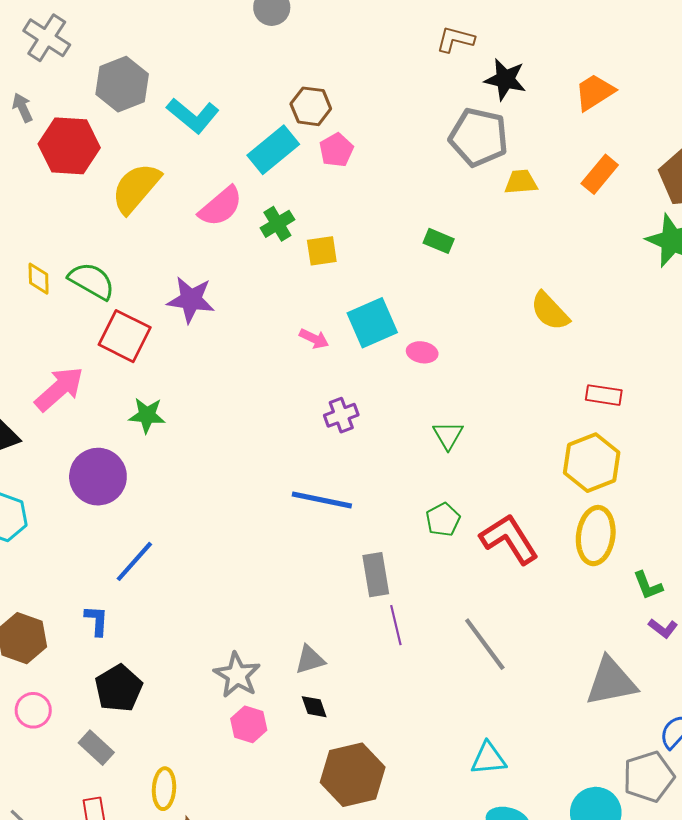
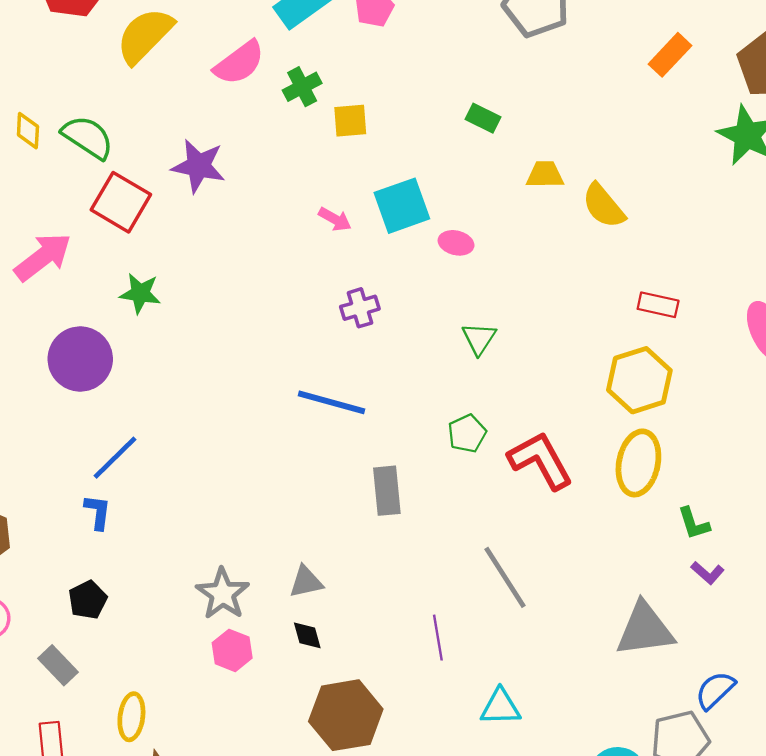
yellow trapezoid: (521, 182) -> (545, 175), moved
blue L-shape: (97, 620) -> (98, 512), moved
purple line: (396, 625) -> (438, 638), moved
black pentagon: (119, 688) -> (88, 600), size x0.7

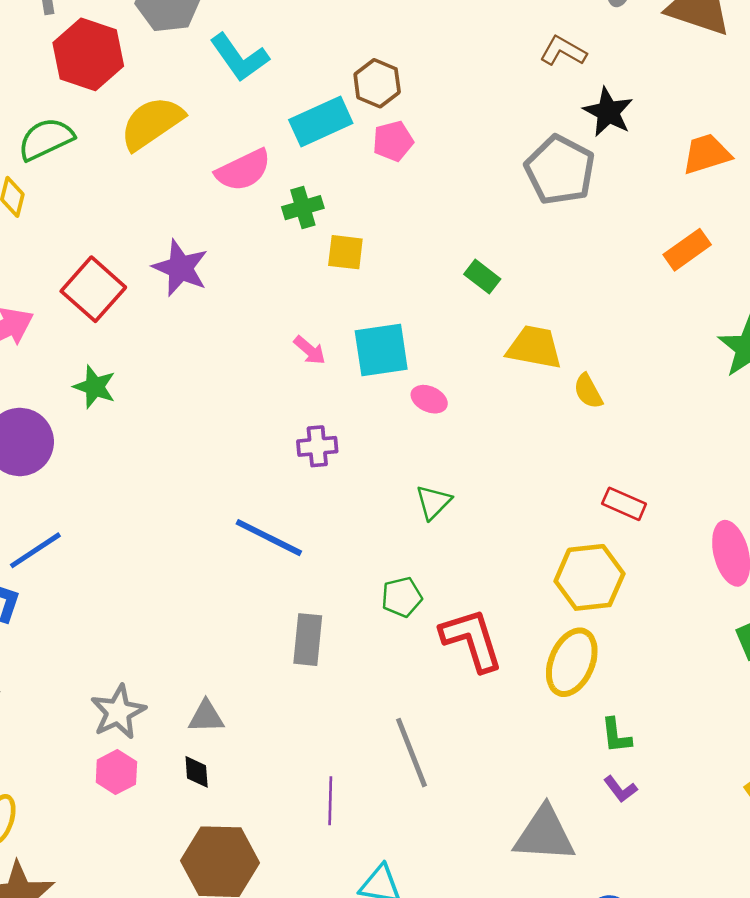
green semicircle: (88, 137) -> (46, 139), moved, turned -70
yellow trapezoid: (545, 175) -> (534, 347), size x1.4
yellow semicircle: (603, 206) -> (588, 391), size x0.7

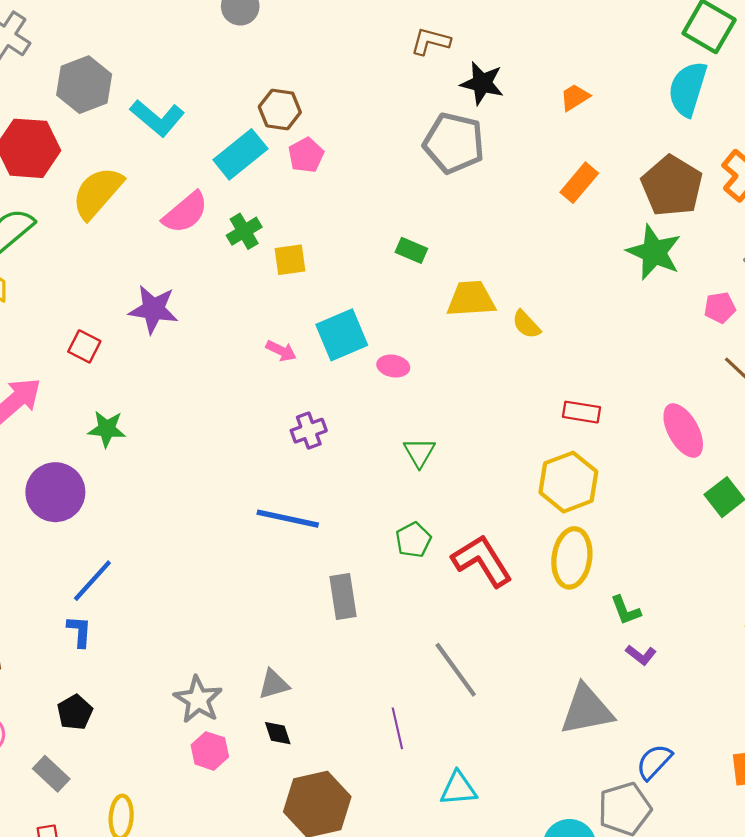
orange trapezoid: (707, 154) -> (575, 97), size x0.7
red square: (93, 289) -> (84, 346), size x0.6

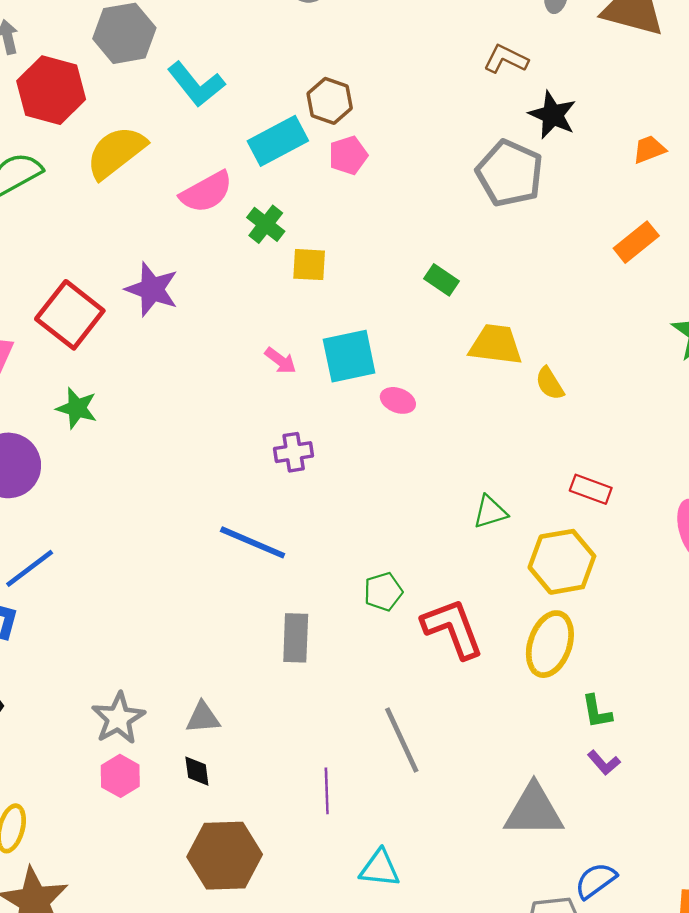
green cross: (244, 231) -> (266, 224), turned -32
red square: (84, 346) -> (70, 315), size x1.8
green triangle: (419, 452) -> (490, 512), moved, turned 32

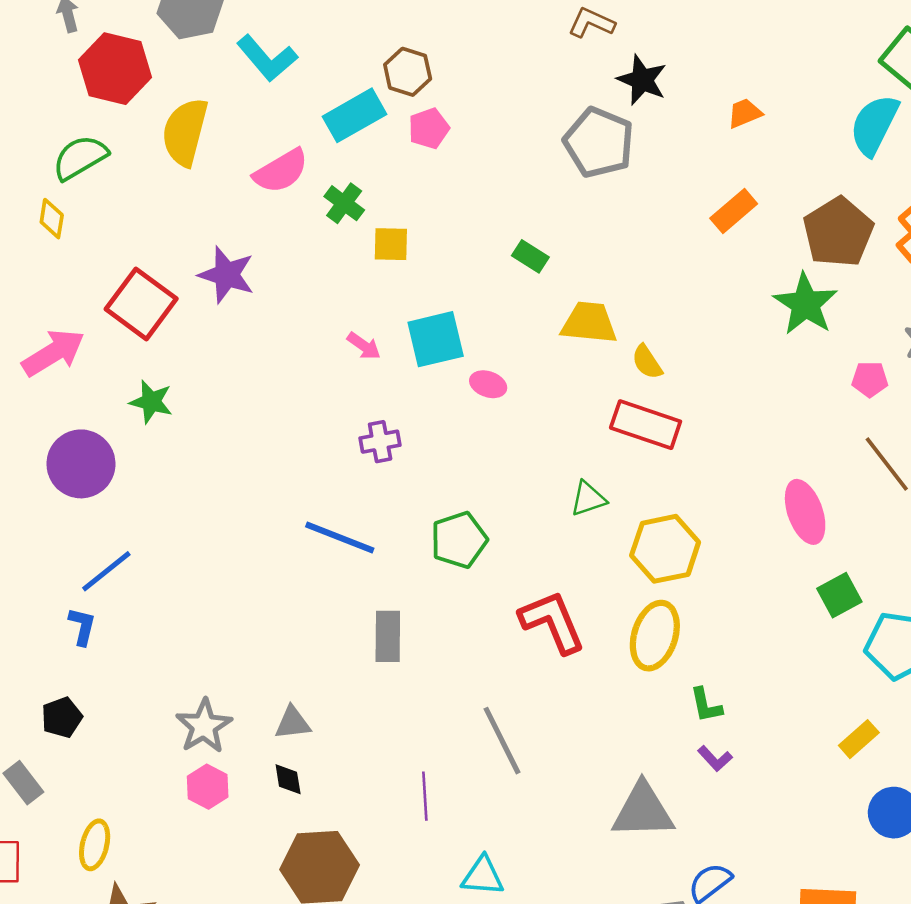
yellow semicircle: (116, 152) -> (185, 132), turned -36
red rectangle: (591, 489) -> (646, 425), moved, size x1.6
green pentagon: (383, 592) -> (459, 540), moved, size x1.4

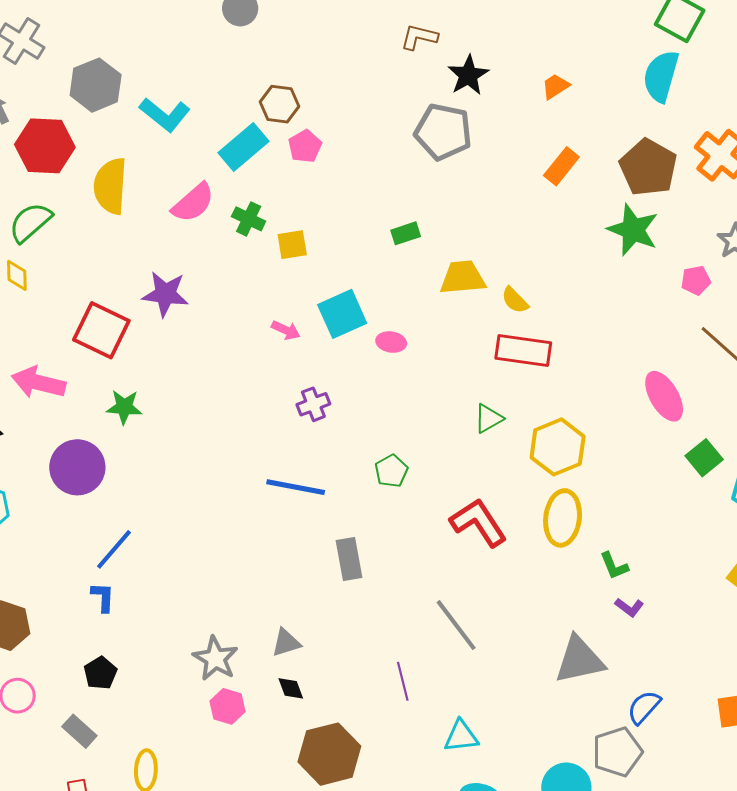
black star: (642, 80) -> (468, 75), turned 30
green rectangle: (530, 256) -> (406, 233), turned -40
pink arrow: (53, 353) -> (38, 383), turned -124
green pentagon: (459, 540) -> (391, 471), size x0.7

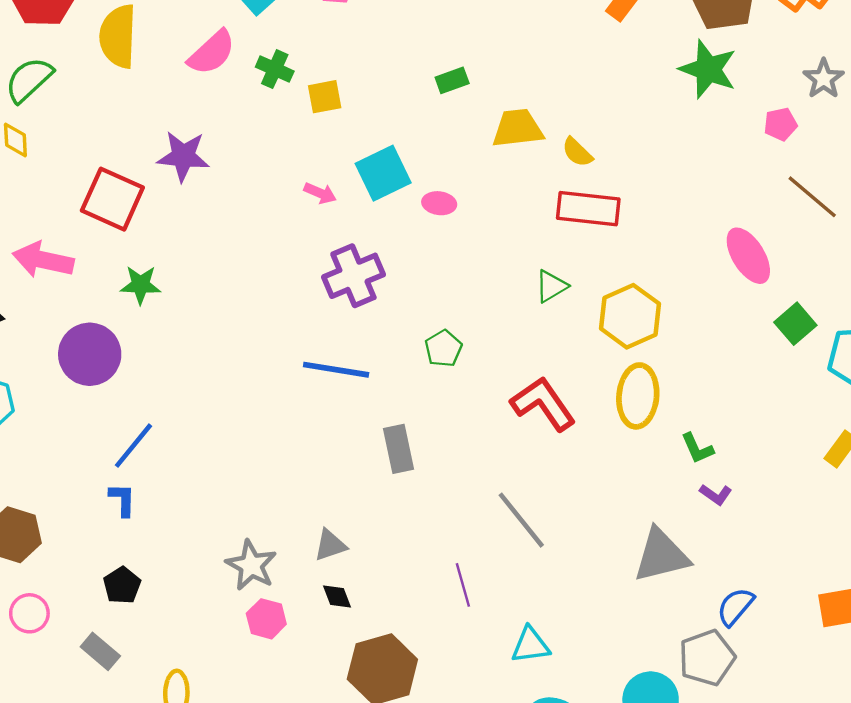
purple cross: (313, 404) -> (353, 276), size x1.6

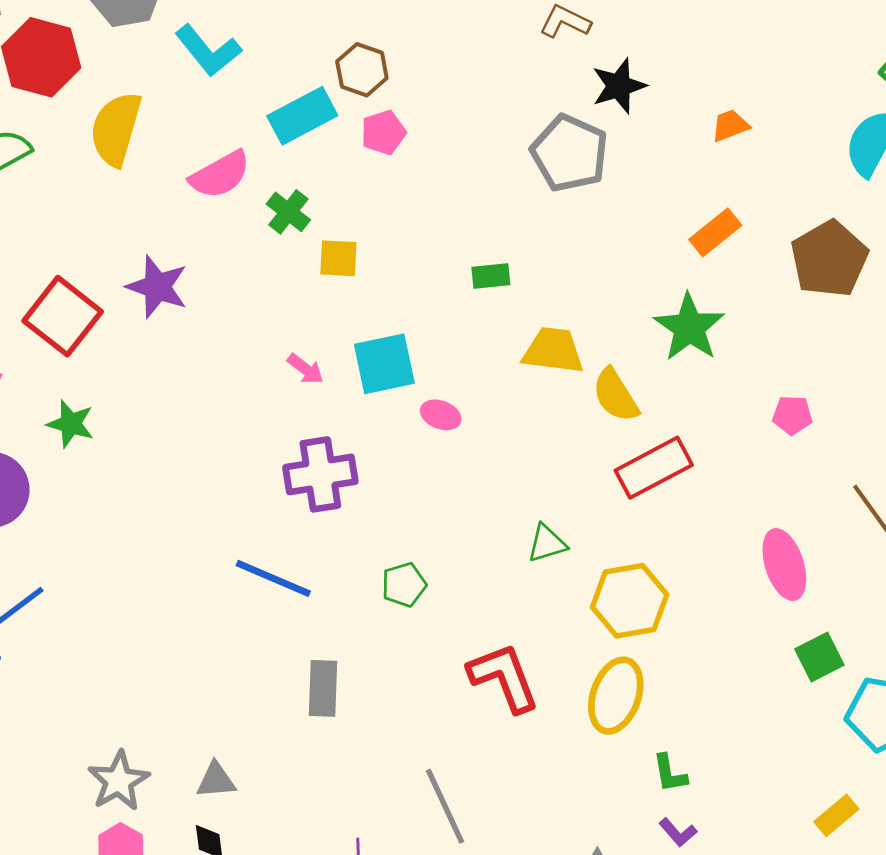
green star: (708, 69) -> (689, 327), moved
pink pentagon: (780, 124) -> (792, 415), moved
yellow semicircle: (577, 152) -> (616, 395), size x1.4
red rectangle: (588, 209) -> (654, 468), moved, turned -48

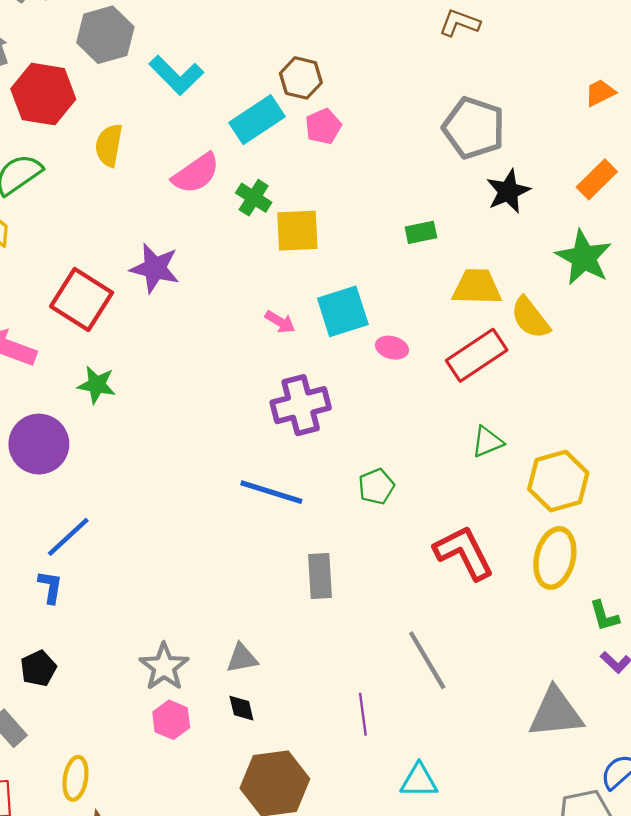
black star: (619, 86) -> (508, 191), moved
yellow semicircle: (116, 129) -> (109, 145), size x0.7
yellow square: (338, 258) -> (297, 231), size x1.4
red rectangle: (654, 468) -> (477, 355), moved

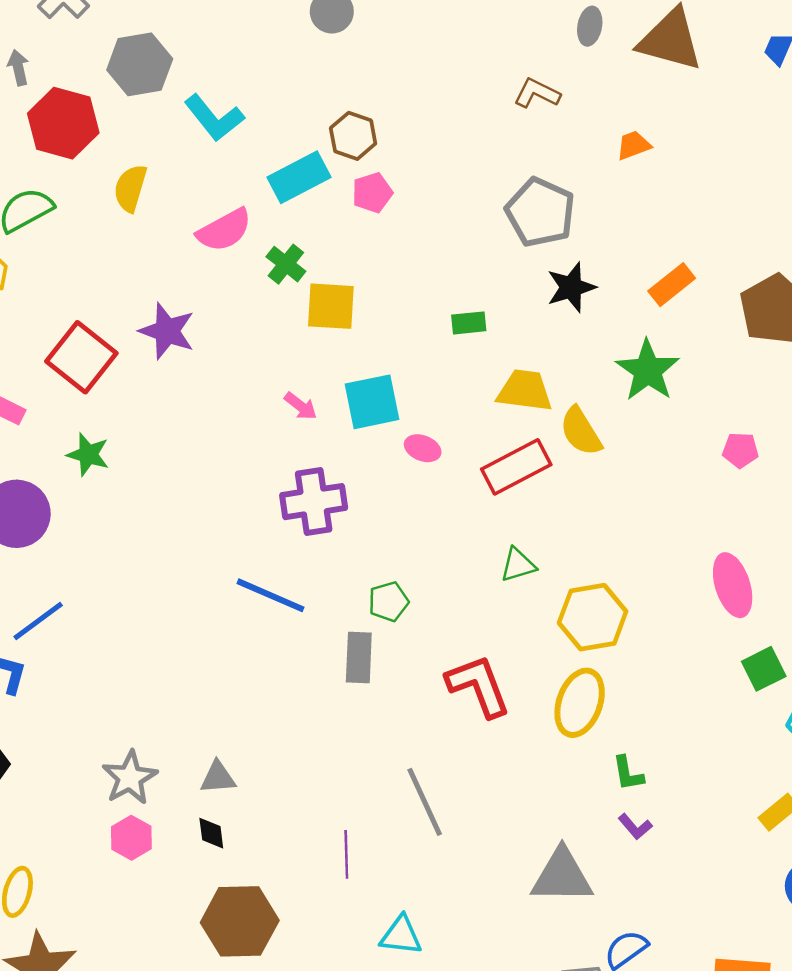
orange trapezoid: (600, 93) -> (634, 145), moved
gray rectangle: (320, 576) -> (359, 657), moved

